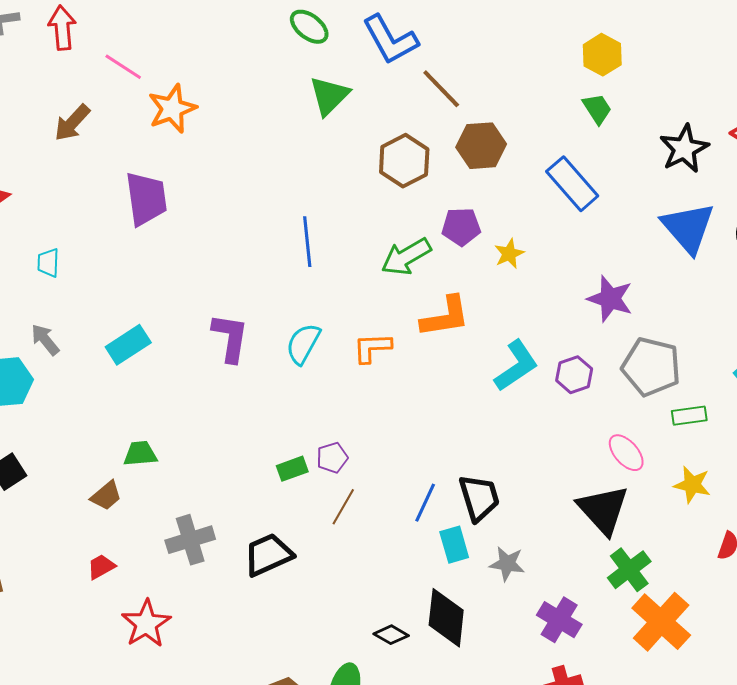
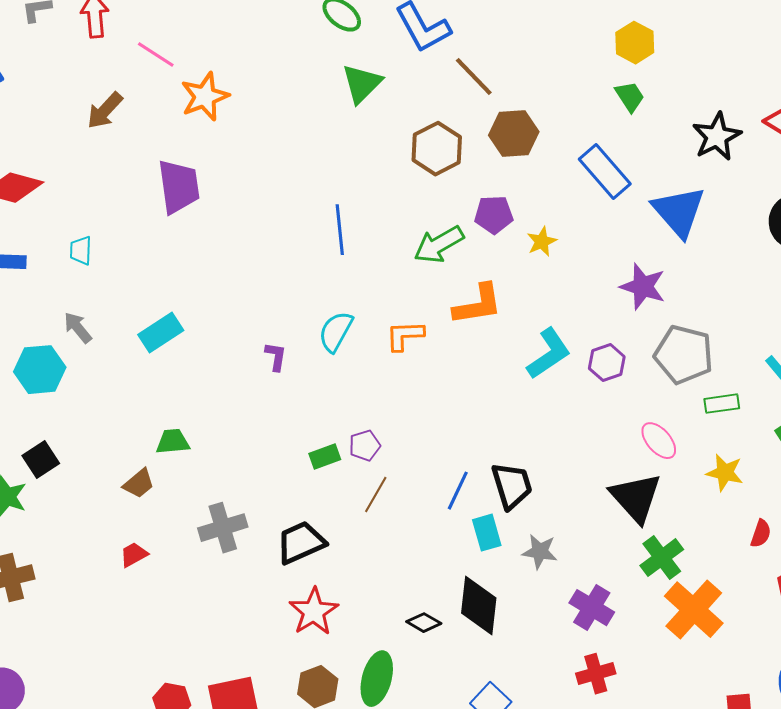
blue triangle: (688, 228) -> (679, 212), moved
purple L-shape: (230, 338) -> (276, 357), moved, size x0.6
red star: (146, 624) -> (314, 612), moved

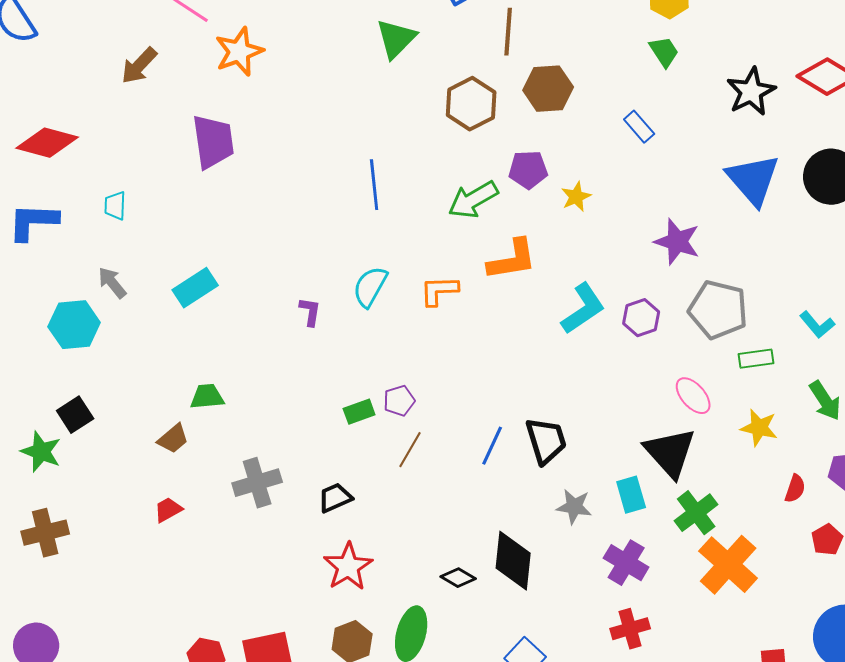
brown line: (474, 77) -> (508, 32), turned 48
blue rectangle: (605, 172) -> (639, 127), size x0.6
blue triangle: (679, 212) -> (753, 180), moved
cyan rectangle: (487, 533) -> (631, 495), moved
black trapezoid: (301, 543) -> (335, 498), size x0.7

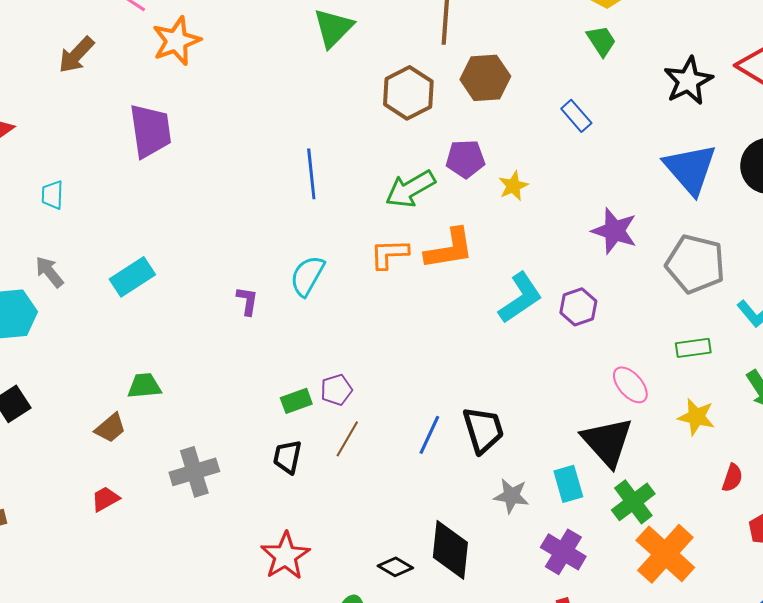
orange L-shape: (439, 291) -> (389, 254), moved
gray pentagon: (718, 310) -> (695, 264), moved
black trapezoid: (335, 498) -> (287, 457), moved, turned -54

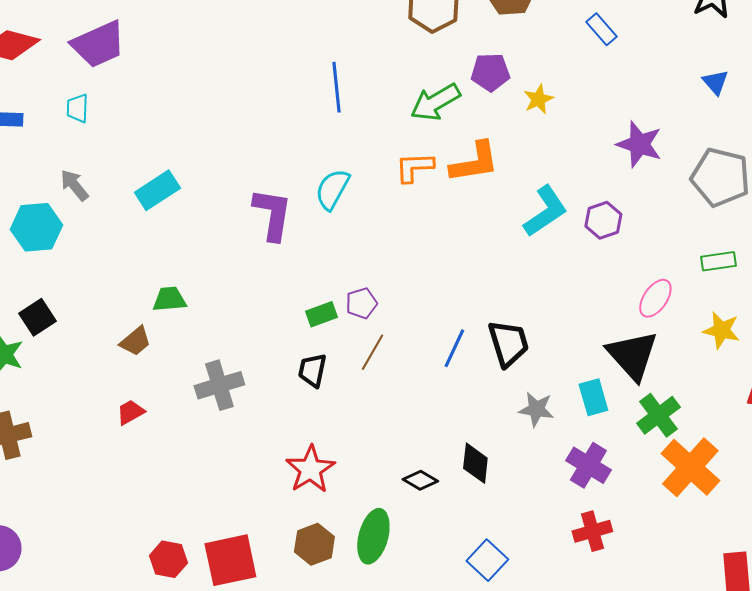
purple trapezoid: (150, 131) -> (98, 44), moved, turned 74
blue triangle: (690, 169) -> (715, 82), size x0.5
purple L-shape: (247, 301) -> (272, 214), size x1.8
pink ellipse: (630, 385) -> (655, 298), turned 75
black diamond: (450, 550) -> (475, 463), size x0.7

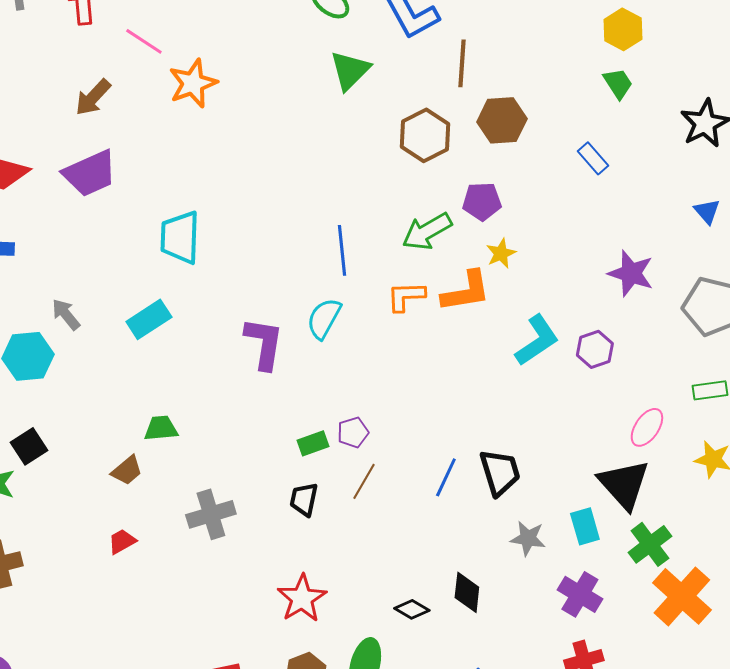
blue line: (336, 87) -> (342, 250), moved
yellow star: (538, 99) -> (501, 253), moved
cyan trapezoid: (77, 108) -> (180, 237), moved, size x1.8

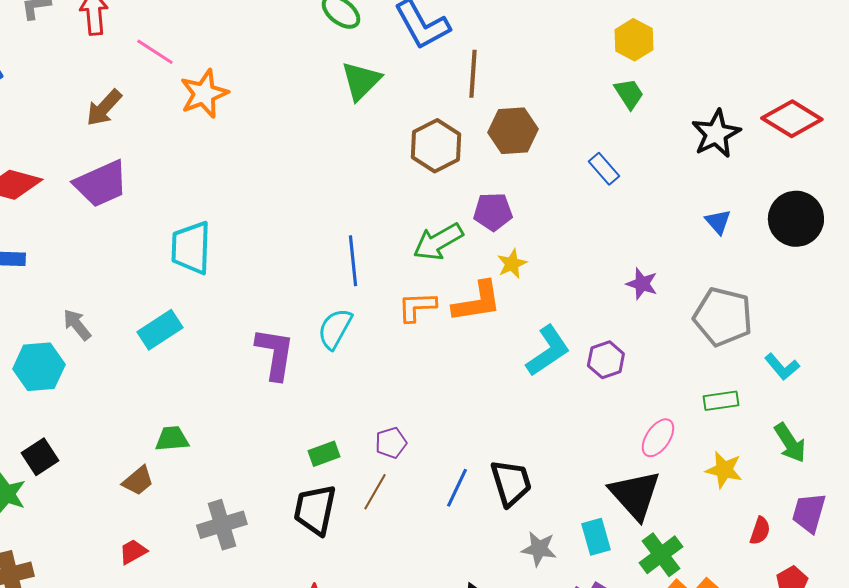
purple star: (631, 273) -> (642, 284), size x0.7
purple pentagon: (353, 432) -> (391, 443), moved
black trapezoid: (304, 499) -> (315, 510), size x1.5

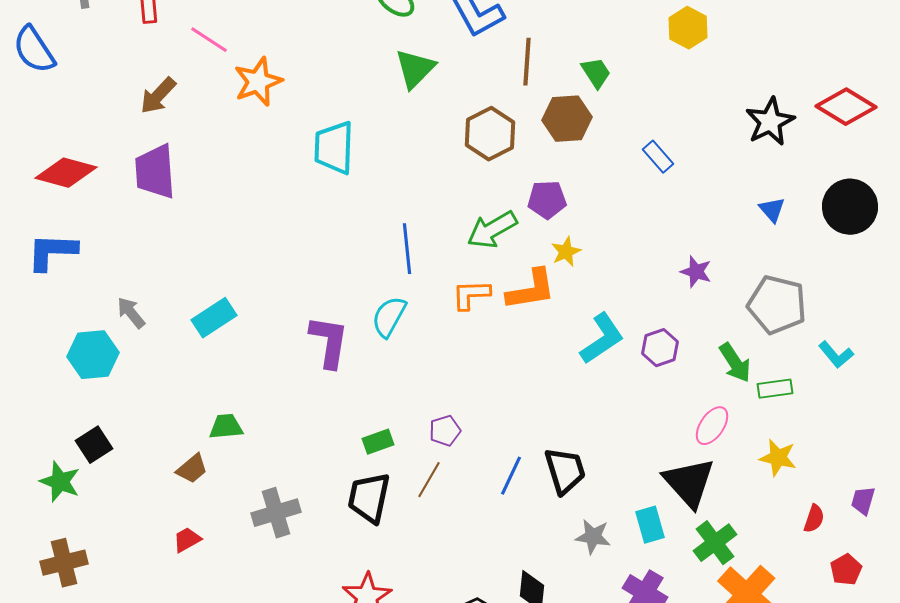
green trapezoid: (629, 94) -> (596, 73), moved
purple trapezoid: (101, 184) -> (155, 172), turned 110
cyan trapezoid: (191, 248) -> (334, 148), moved
green arrow: (790, 443) -> (735, 363), moved
purple trapezoid: (809, 513) -> (863, 501), size x0.7

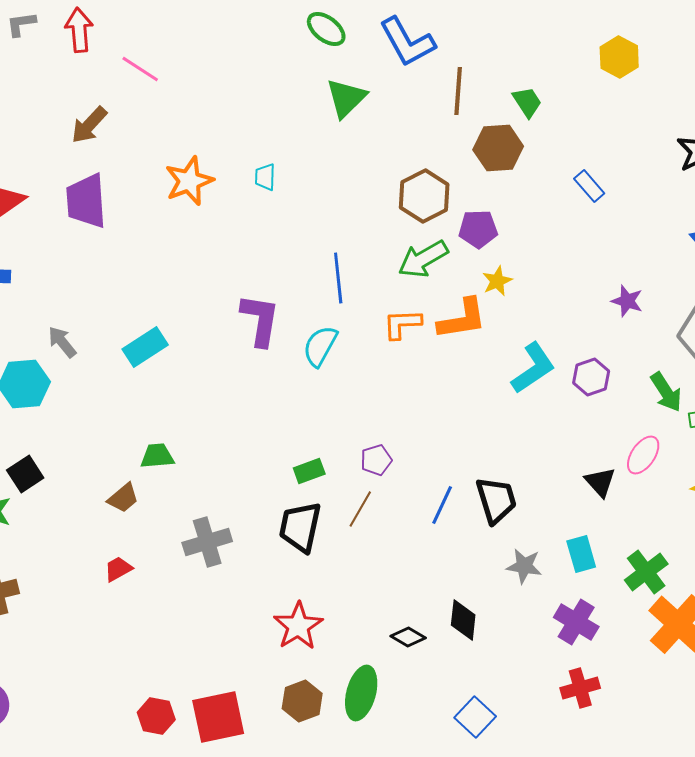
orange star: (258, 82) -> (189, 181), moved
brown hexagon: (490, 134) -> (424, 196), moved
cyan trapezoid: (334, 148) -> (265, 177), size x0.5
purple L-shape: (329, 342) -> (260, 320), moved
black triangle: (689, 483) -> (600, 482), moved, size x0.6

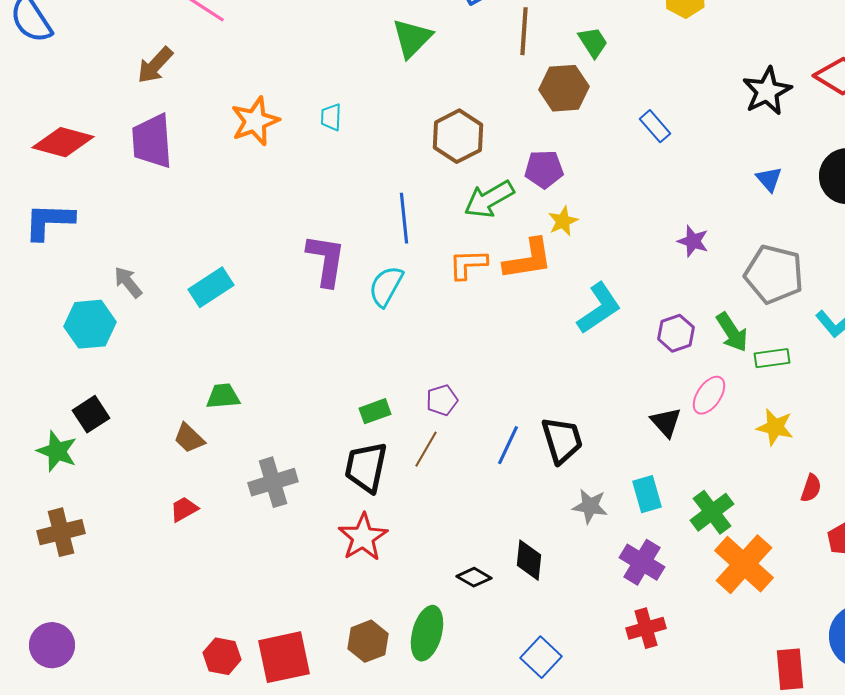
brown hexagon: (424, 196) -> (458, 136), moved
purple hexagon: (591, 377) -> (676, 333), moved
brown trapezoid: (123, 498) -> (189, 438), turned 84
red star: (298, 626) -> (363, 537), moved

